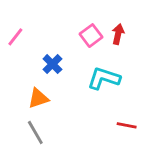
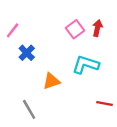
blue cross: (52, 64) -> (27, 53), moved
orange triangle: (38, 98) -> (51, 81), moved

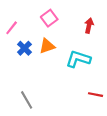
pink square: (75, 29) -> (49, 18), moved
orange triangle: (51, 81) -> (47, 46), moved

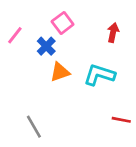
orange triangle: (47, 46) -> (60, 72), moved
blue cross: (24, 48) -> (46, 46), moved

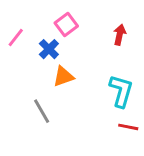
cyan L-shape: (99, 75) -> (121, 91), moved, turned 88
gray line: (34, 127) -> (42, 111), moved

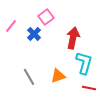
red arrow: (120, 35) -> (73, 38), moved, size x1.5
orange triangle: (63, 76) -> (58, 76), moved

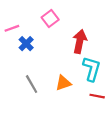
pink line: (11, 26) -> (12, 28), turned 32
blue cross: (34, 34) -> (26, 44), moved

